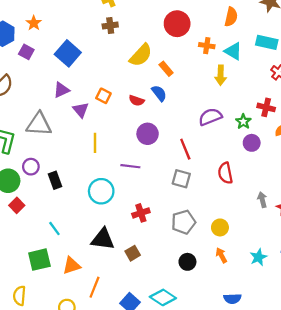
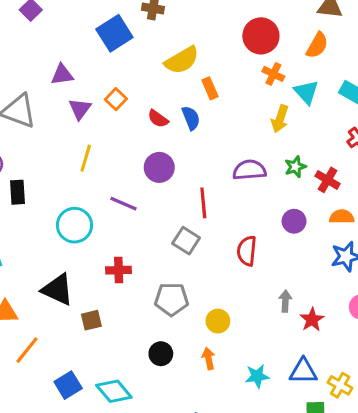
red circle: (177, 24) -> (261, 36), moved
blue square: (68, 53) -> (114, 33), moved
green star: (243, 122) -> (295, 167), moved

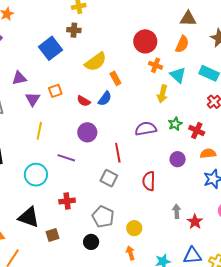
orange square: (116, 99) -> (55, 91), turned 32
blue semicircle: (191, 118) -> (105, 99), turned 63
gray pentagon: (172, 299) -> (103, 217), turned 30
black circle: (161, 354) -> (91, 242), moved

